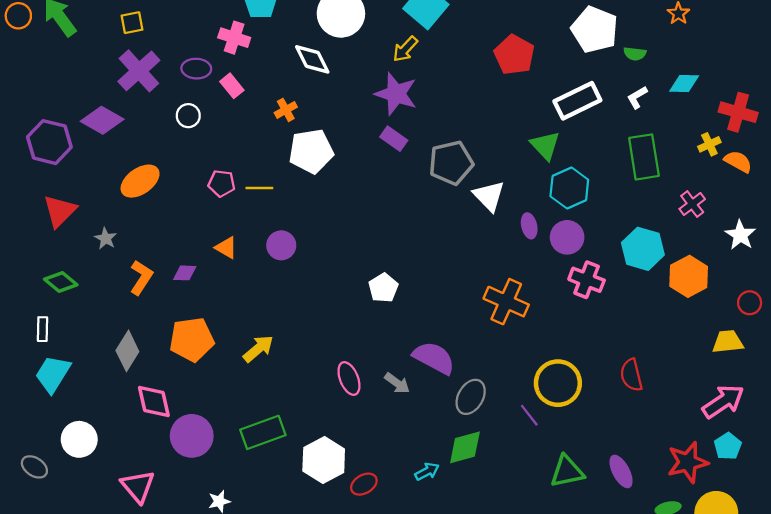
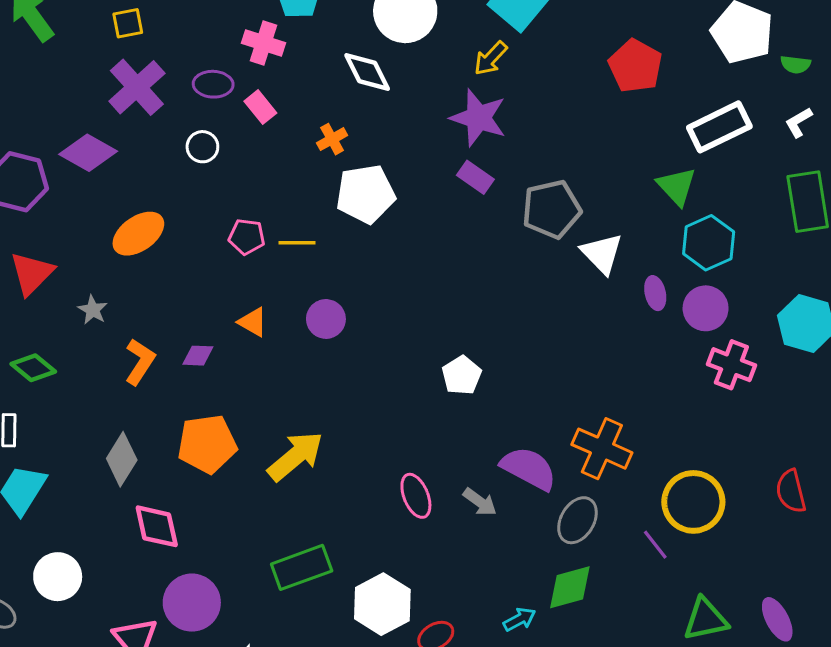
orange cross: (506, 302) -> (602, 449), moved
yellow arrow: (258, 349) -> (295, 456), size x1.4
purple circle: (192, 436) -> (192, 603), moved

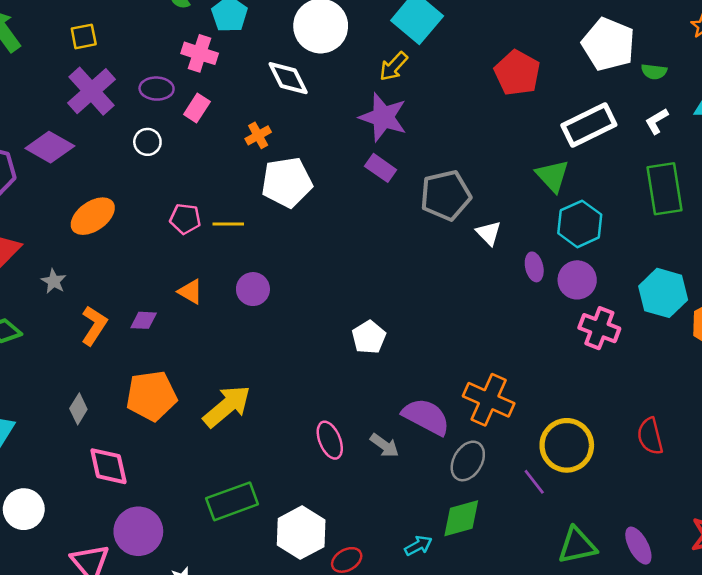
pink rectangle: (260, 107) -> (197, 108), turned 72
white triangle: (602, 253) -> (489, 233), size x0.7
gray diamond: (122, 459) -> (78, 409), size x0.7

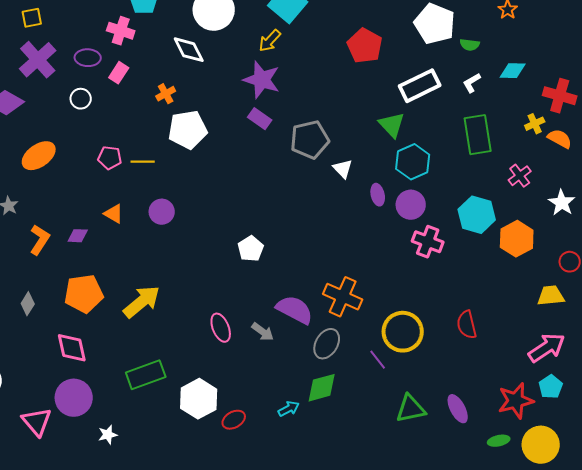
pink diamond: (108, 466) -> (72, 348), moved

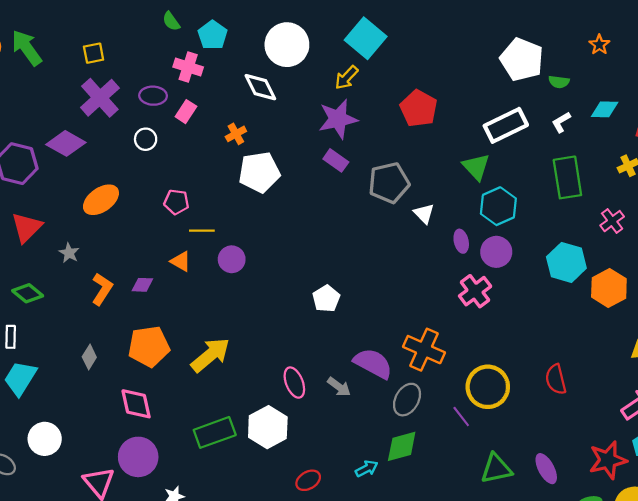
red pentagon: (365, 46) -> (419, 108), moved
purple star: (262, 80) -> (338, 119), turned -30
yellow line: (143, 162) -> (202, 231), moved
pink cross: (428, 242) -> (475, 291), moved, turned 32
white hexagon: (199, 399) -> (268, 427), moved

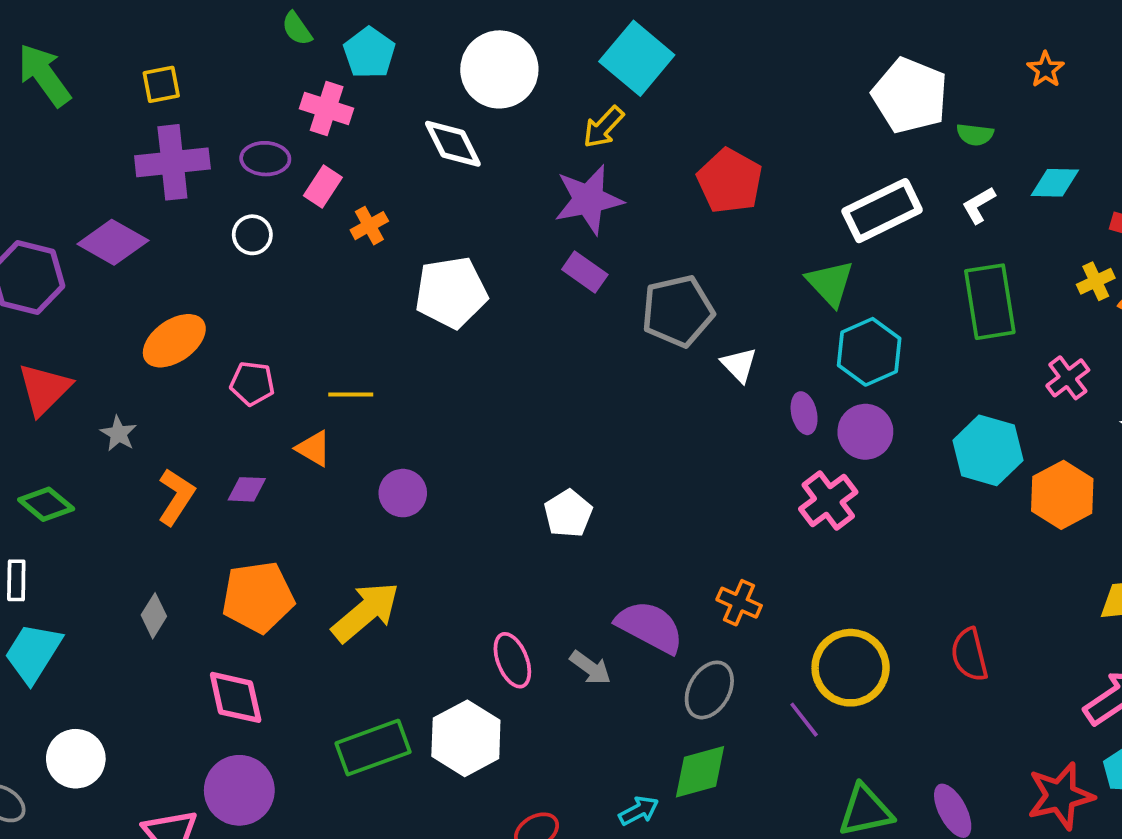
purple cross: (100, 98) -> (172, 162), turned 36
orange cross: (236, 134) -> (369, 226), moved
pink pentagon: (176, 202) -> (252, 383), moved
purple circle: (232, 259) -> (403, 493), moved
orange cross: (424, 350) -> (739, 603), size x0.6

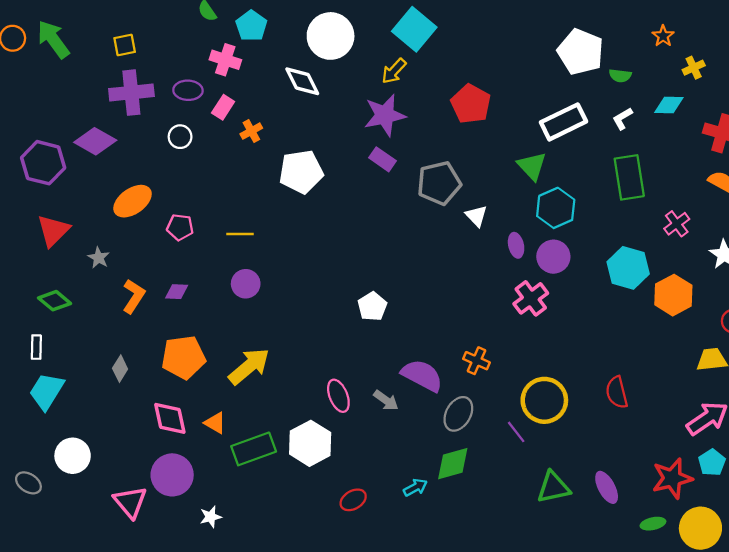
yellow cross: (1096, 281) -> (694, 68), moved
orange triangle: (314, 448) -> (215, 423), moved
purple circle: (403, 493) -> (246, 284), moved

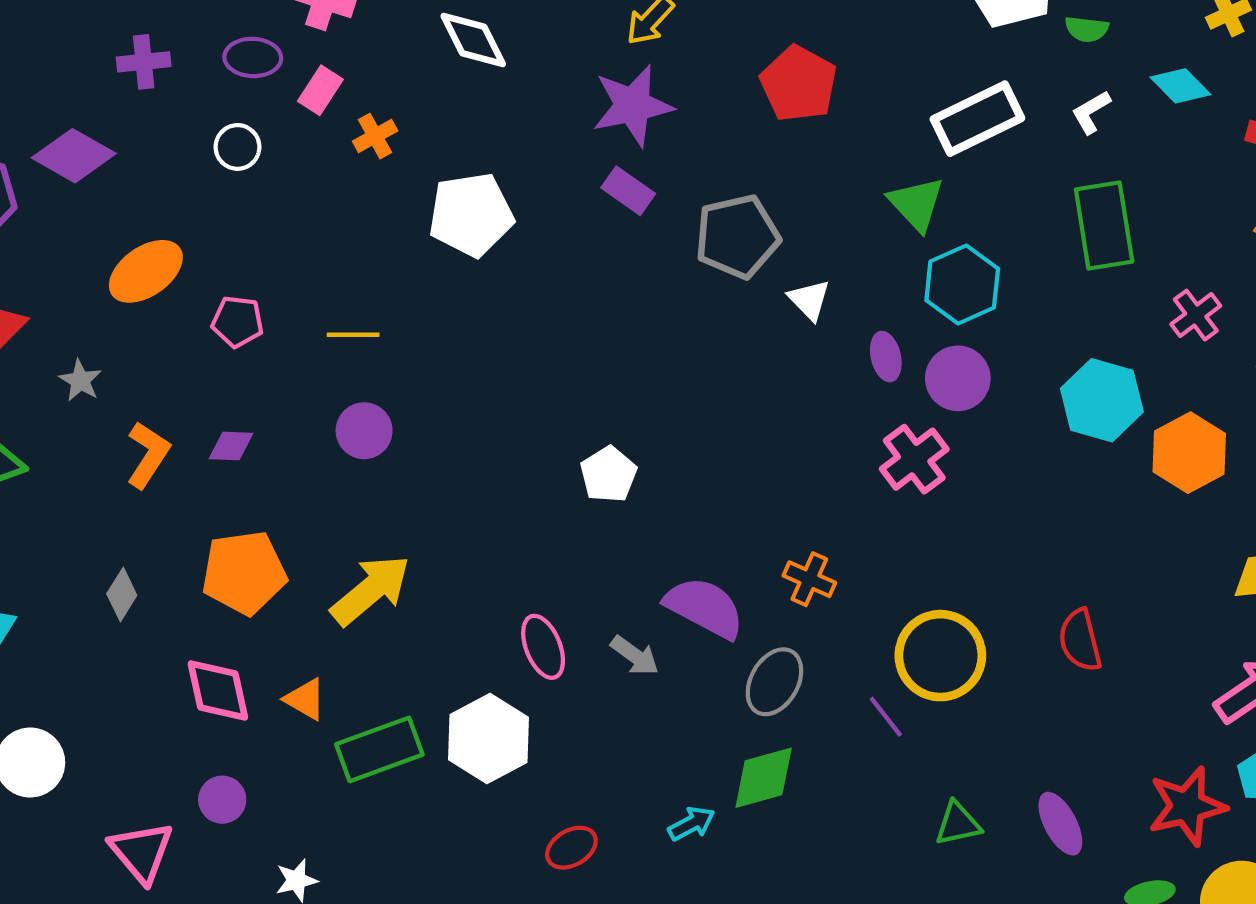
purple cross: (131, 93) -> (144, 62), size x0.6
cyan diamond: (669, 105) -> (1180, 86), turned 44
purple circle: (172, 475) -> (222, 800), size x0.6
green triangle: (553, 487) -> (958, 824), size x0.7

